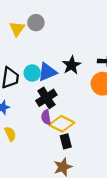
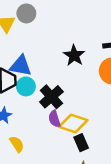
blue triangle: (47, 72) -> (21, 66), moved, turned 42
cyan circle: (32, 73) -> (26, 86), moved

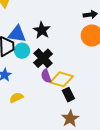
black star: (74, 55) -> (42, 30), moved
yellow semicircle: (17, 144) -> (16, 98), turned -80

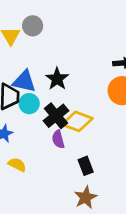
yellow diamond: (62, 79) -> (77, 121), moved
yellow semicircle: (16, 98) -> (17, 165), turned 48

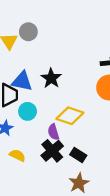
cyan circle: (29, 104) -> (28, 111), moved
black cross: (56, 116) -> (52, 151), moved
black rectangle: (86, 166) -> (78, 155), turned -35

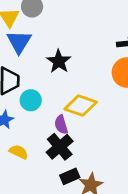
blue triangle: (22, 81) -> (19, 42), moved, turned 50
black rectangle: (78, 155) -> (70, 176), moved, turned -56

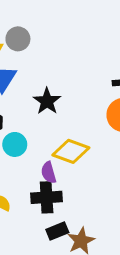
black cross: (60, 147) -> (47, 197), turned 36

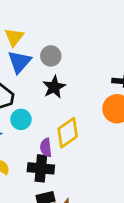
gray circle: (18, 39) -> (51, 56), moved
yellow diamond: (71, 151) -> (68, 133), turned -64

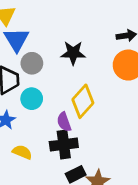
gray circle: (51, 56) -> (32, 63), moved
black star: (54, 87) -> (73, 53), moved, turned -30

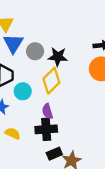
gray circle: (32, 63) -> (35, 51), moved
yellow diamond: (83, 101) -> (51, 81), moved

